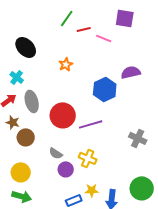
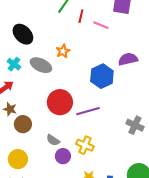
red line: (84, 29) -> (81, 16), turned -64
gray ellipse: (32, 101) -> (41, 65), moved, turned -50

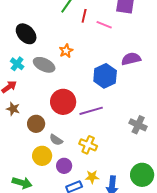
brown circle: (23, 124) -> (36, 124), moved
purple circle: (63, 156) -> (64, 166), moved
yellow circle: (18, 159) -> (42, 156), moved

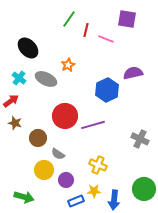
yellow cross: (88, 145) -> (98, 165), moved

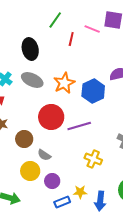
red line: (86, 30) -> (71, 39), moved
pink line: (106, 39) -> (92, 29), moved
black ellipse: (28, 48) -> (30, 49), moved, turned 30
orange star: (68, 65) -> (64, 83), moved, size x1.5
yellow cross: (98, 165) -> (93, 159), moved

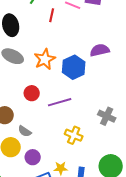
red circle: (51, 117) -> (32, 93), size x0.6

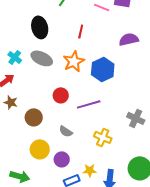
red line: (52, 15) -> (81, 31), moved
purple semicircle: (100, 50) -> (129, 39), moved
gray semicircle: (25, 131) -> (66, 131), moved

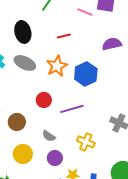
red line: (81, 31) -> (64, 36), turned 64
purple circle: (62, 159) -> (55, 158), moved

